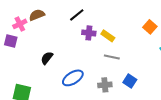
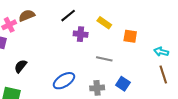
orange square: (150, 27) -> (130, 36), moved, turned -32
yellow rectangle: (108, 36) -> (104, 23), moved
black semicircle: (47, 58) -> (21, 66), moved

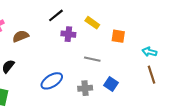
brown semicircle: (27, 16) -> (21, 36), moved

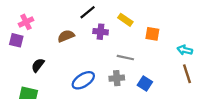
brown semicircle: (21, 36) -> (66, 36), moved
gray cross: (85, 88) -> (117, 78), moved

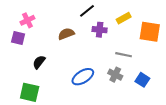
yellow rectangle: (125, 20) -> (124, 18), turned -64
orange square: (152, 34) -> (150, 32), size x1.5
gray cross: (117, 78) -> (115, 75), turned 32

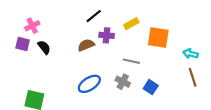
brown semicircle: (66, 34) -> (86, 45), moved
black semicircle: (39, 62) -> (44, 47), moved, turned 104

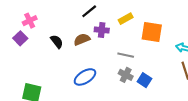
purple square: (23, 44) -> (20, 38), turned 32
black semicircle: (44, 47) -> (57, 41), moved
gray cross: (123, 82) -> (126, 75), moved

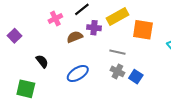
yellow rectangle: (126, 19) -> (117, 16), size x1.5
pink cross: (30, 21) -> (55, 19), moved
black semicircle: (57, 41) -> (42, 61), moved

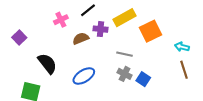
orange square: (143, 30) -> (151, 31), turned -35
black semicircle: (42, 61) -> (47, 63), size x1.5

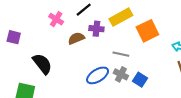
pink cross: (61, 20) -> (56, 19), turned -32
purple square: (19, 37) -> (14, 37), turned -32
blue ellipse: (84, 76) -> (98, 75), moved

